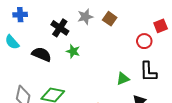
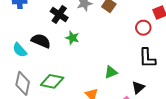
cyan semicircle: (12, 42) -> (20, 50), moved
green triangle: (123, 79) -> (111, 72), moved

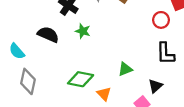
cyan semicircle: (20, 50) -> (17, 51), moved
green diamond: (52, 81) -> (81, 79), moved

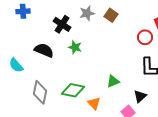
gray diamond: (28, 81) -> (40, 92), moved

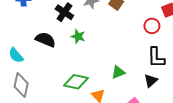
gray diamond: (40, 92) -> (21, 85), moved
black triangle: (140, 96) -> (151, 81), moved

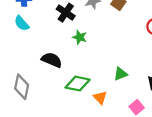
black semicircle: (45, 40) -> (52, 60), moved
cyan semicircle: (16, 55) -> (22, 23), moved

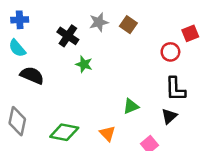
black semicircle: (52, 60) -> (32, 75), moved
green diamond: (78, 84) -> (64, 132), moved

